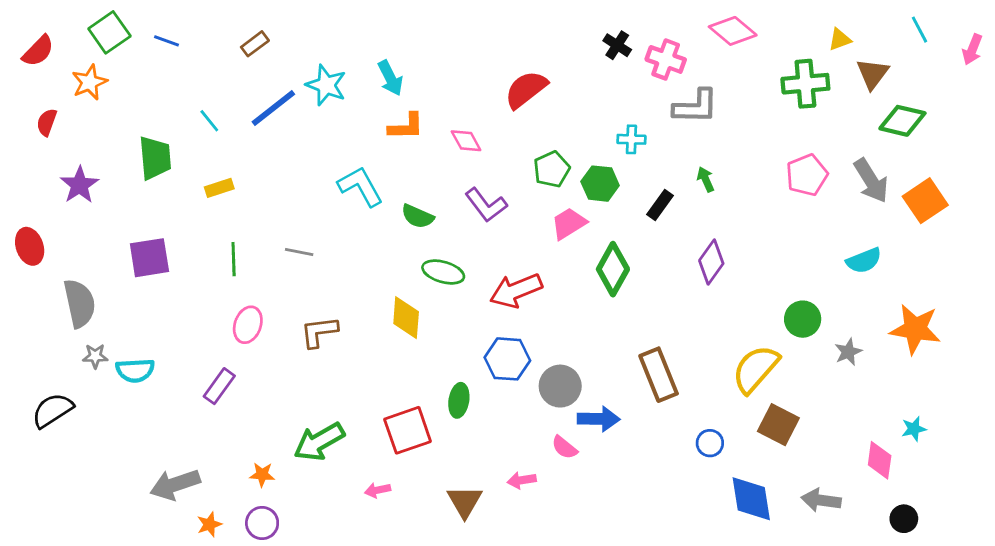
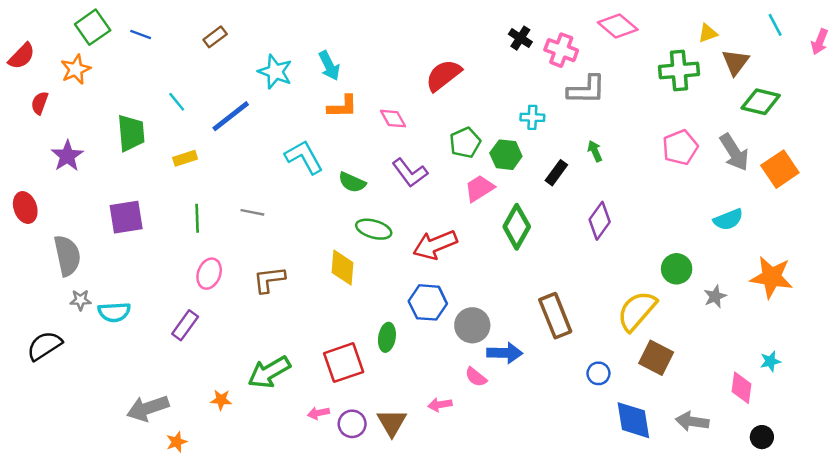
red semicircle: (38, 51) -> (22, 56), moved
blue line: (273, 108) -> (231, 116), moved
purple circle: (262, 523) -> (352, 424), moved

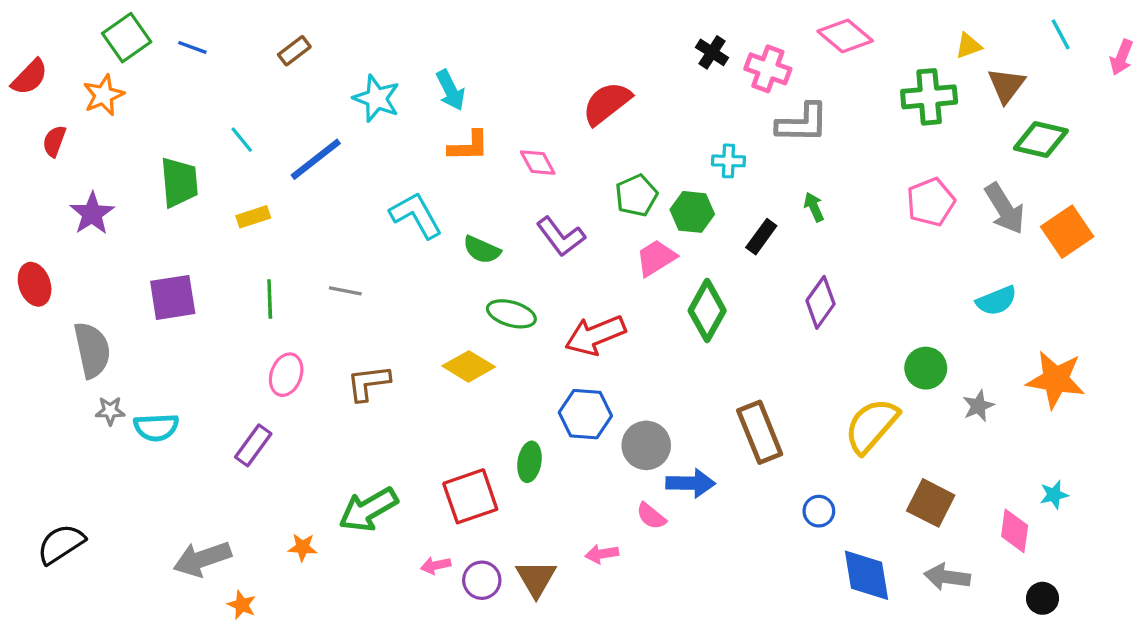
yellow diamond: (342, 268) -> (469, 366), turned -63
black semicircle: (44, 346) -> (61, 544), moved
brown square: (656, 358) -> (931, 503), moved
orange star: (177, 442) -> (242, 605), turned -30

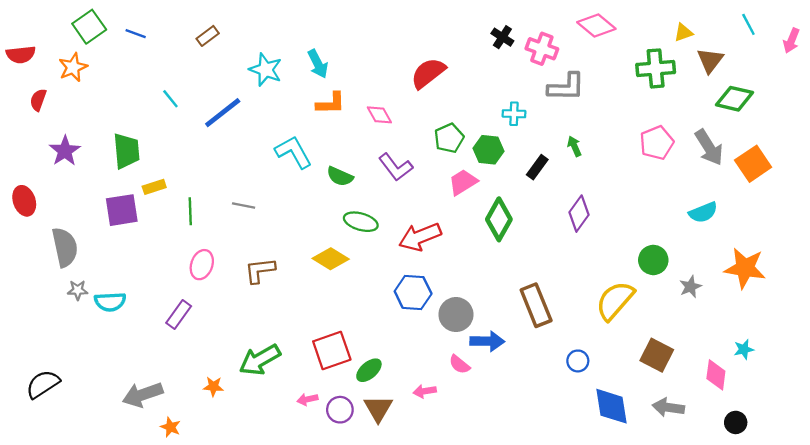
red semicircle: (30, 77) -> (21, 55), turned 40
green trapezoid: (179, 182) -> (126, 151), moved
yellow rectangle: (253, 217) -> (154, 187), moved
green ellipse: (529, 462) -> (369, 370), moved, turned 40

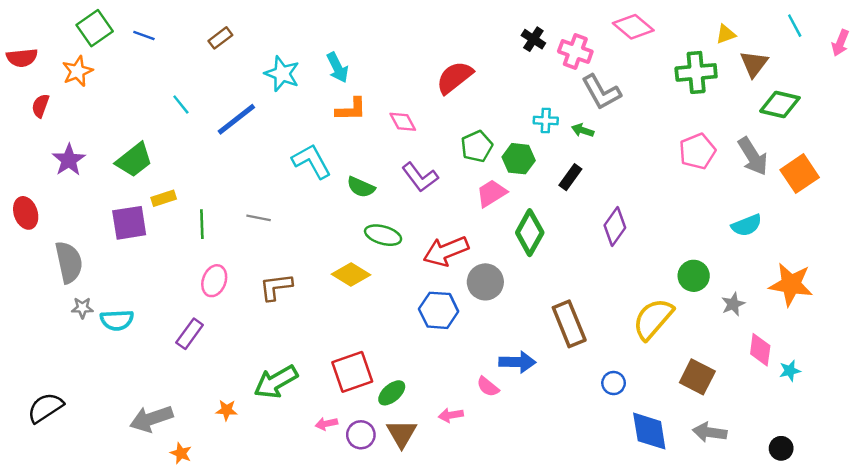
gray L-shape: (566, 87) -> (601, 92), turned 60
green arrow: (574, 146) -> (583, 130), moved, turned -48
green trapezoid: (126, 151) -> (134, 160), turned 57
gray circle: (456, 315) -> (485, 282), moved
pink diamond: (716, 375) -> (760, 350), moved

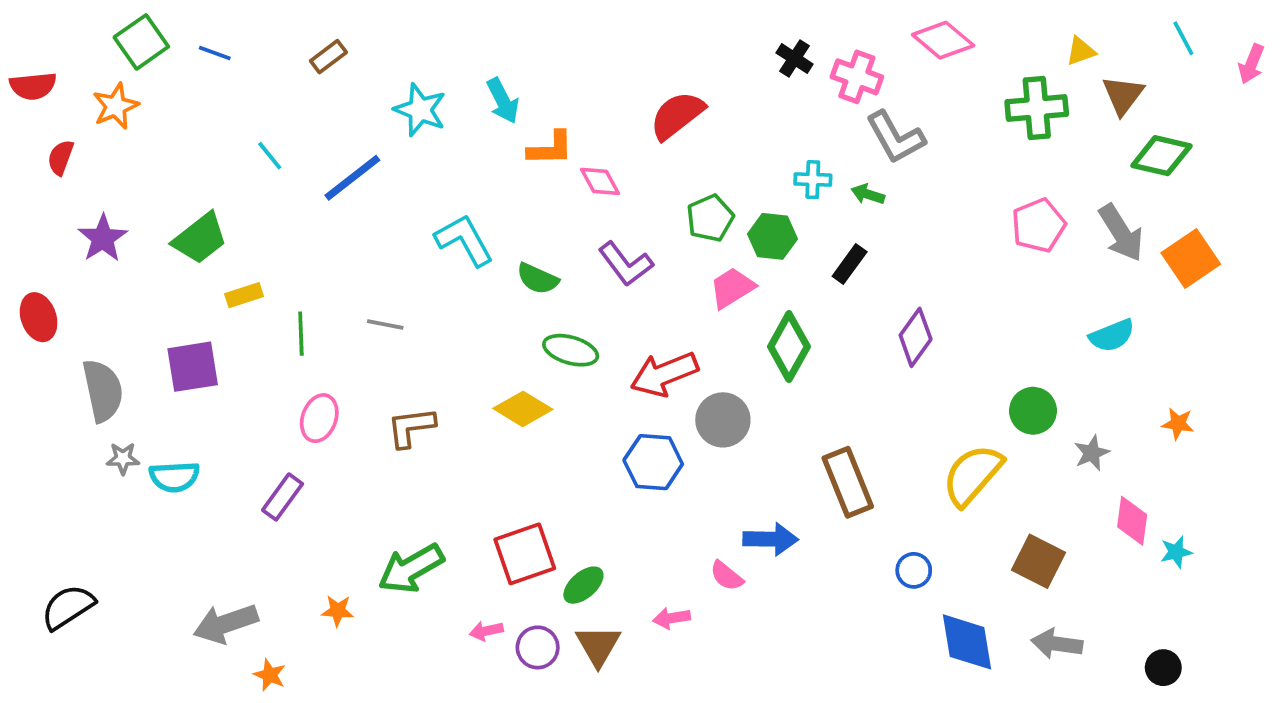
orange L-shape: (351, 109) -> (550, 148), moved
purple square: (129, 223) -> (193, 367), moved
orange star: (791, 284) -> (1178, 424), size x0.5

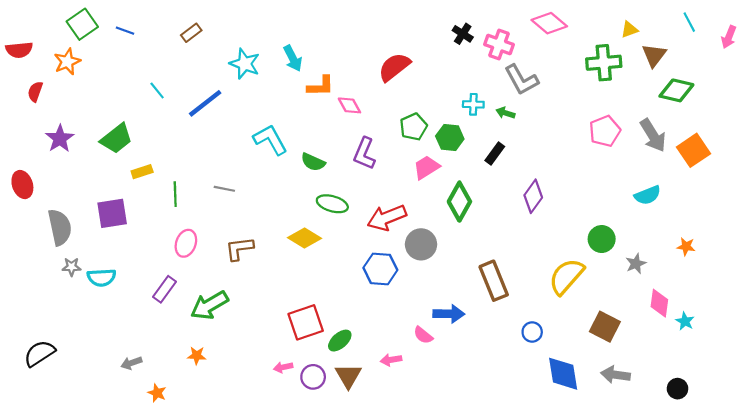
purple L-shape: (626, 264) -> (364, 154), turned 60
cyan star: (1176, 552) -> (685, 321), turned -30
green arrow: (411, 569) -> (209, 305), moved
gray arrow: (226, 624) -> (131, 363), size x0.6

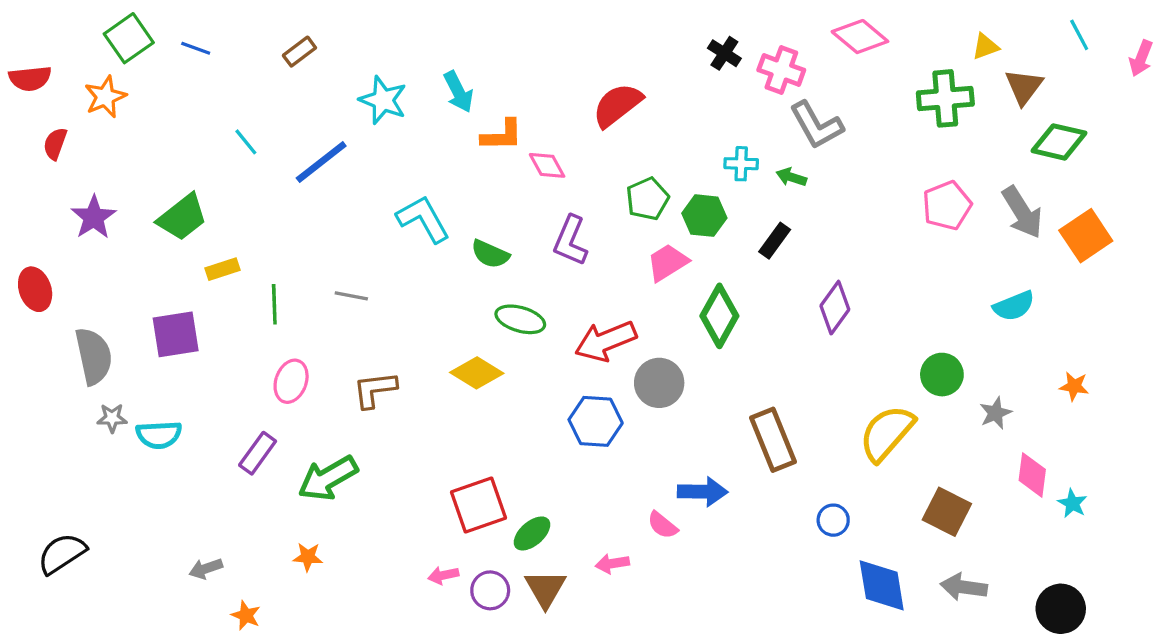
black circle: (677, 389) -> (1061, 609), size x1.5

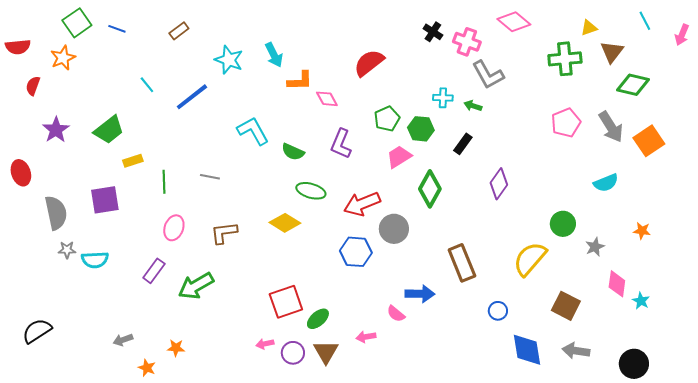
orange star: (308, 557) -> (176, 348), moved

